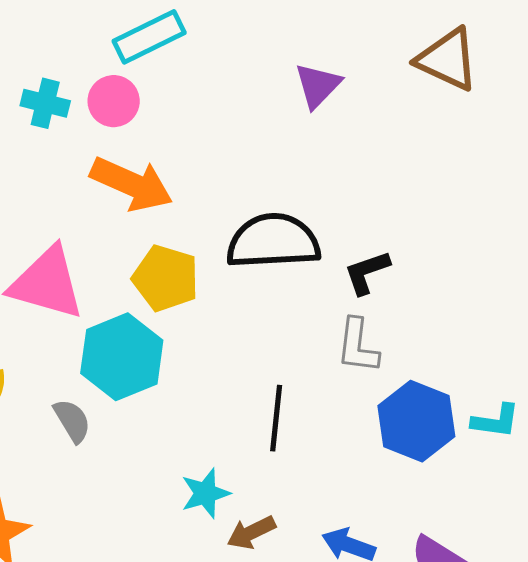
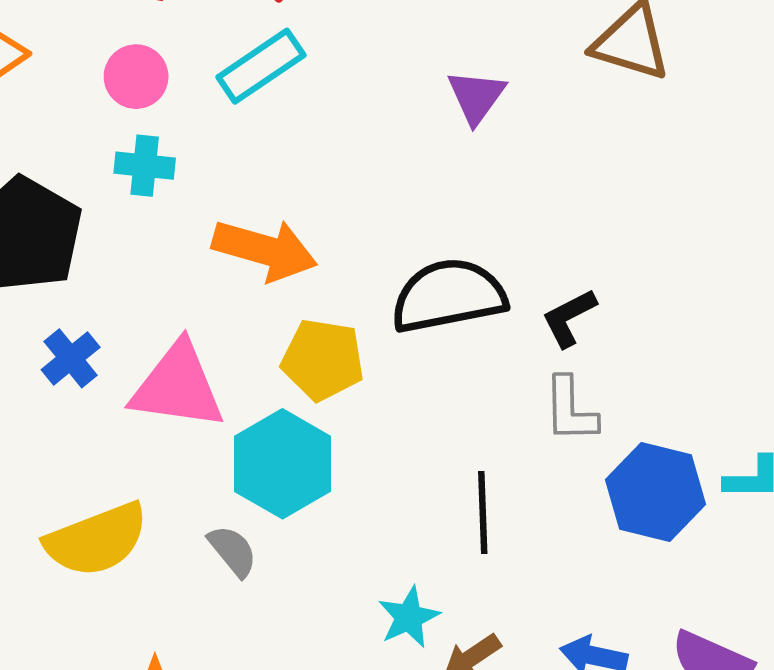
pink circle: (114, 101) -> (136, 77), moved

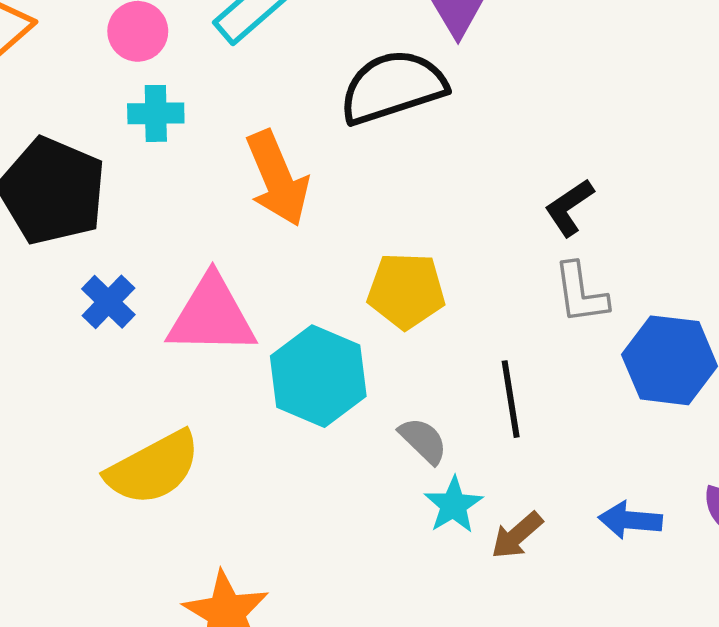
orange arrow: (265, 250) -> (277, 178), turned 58
black semicircle: (449, 296) -> (393, 87), moved
yellow pentagon: (323, 360) -> (406, 291), moved
gray semicircle: (233, 551) -> (423, 441), moved

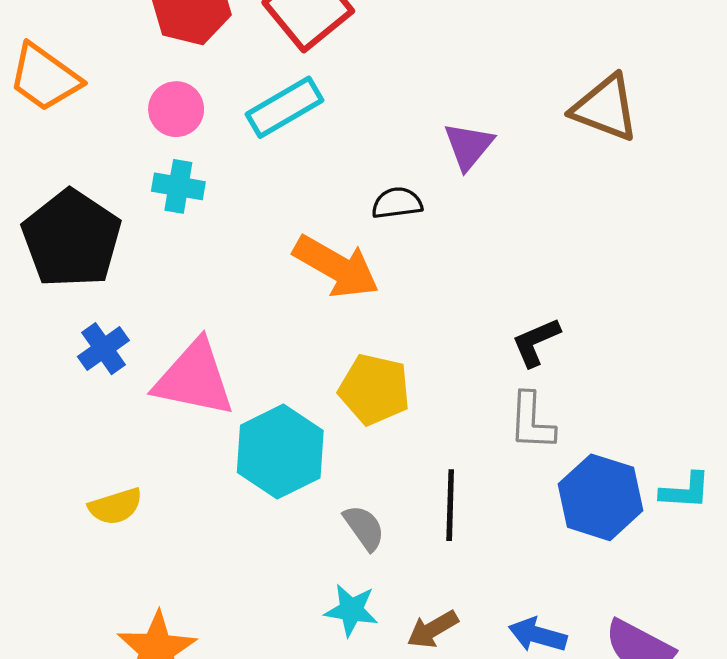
black semicircle: (393, 87) -> (397, 203), size x0.5
orange arrow: (277, 178) -> (336, 267), moved, turned -48
yellow semicircle: (153, 468) -> (115, 506), size x0.6
cyan star: (453, 505) -> (351, 610), moved, turned 30

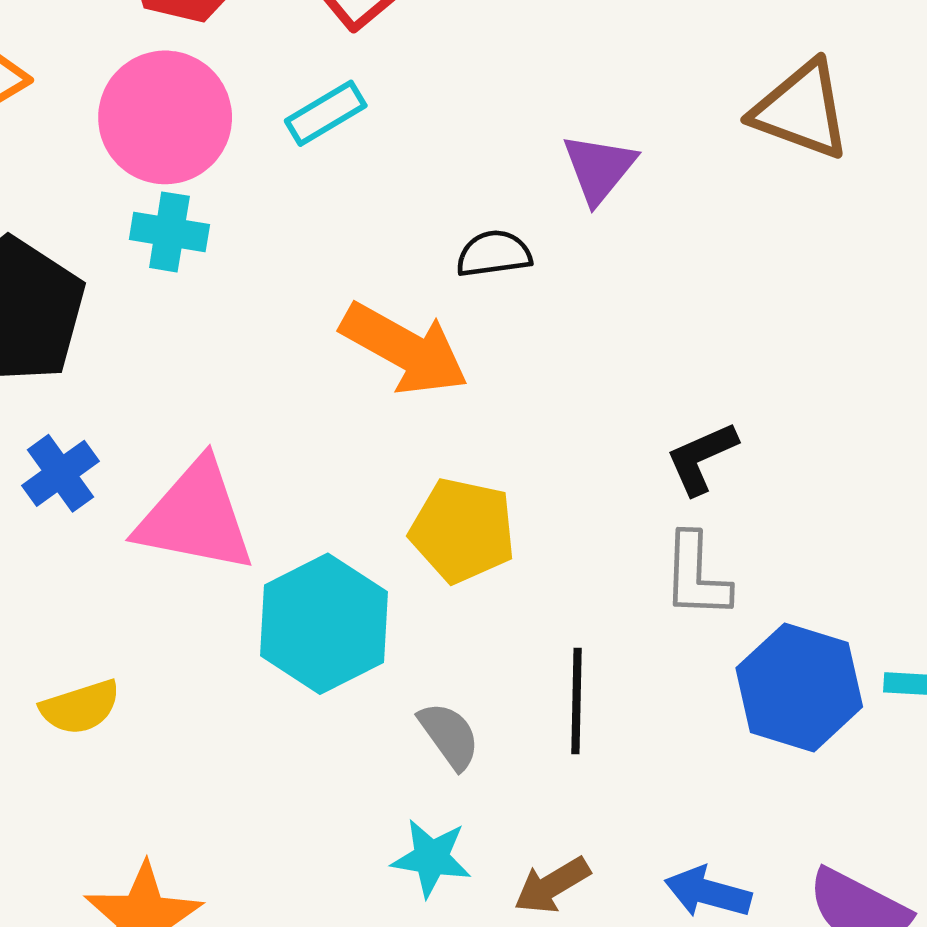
cyan rectangle: (284, 107) -> (326, 113), size x0.7
pink circle: (176, 109) -> (165, 117), size x1.6

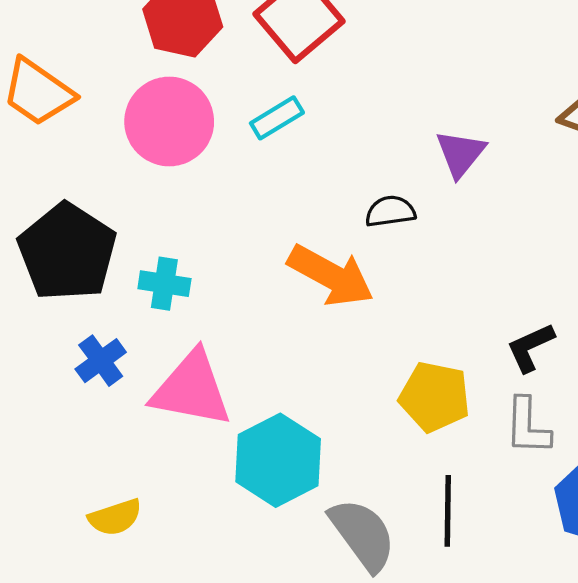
cyan cross: (169, 232) -> (164, 284), moved
yellow pentagon: (463, 530) -> (435, 397), moved
gray semicircle: (449, 736) -> (363, 535), size x1.6

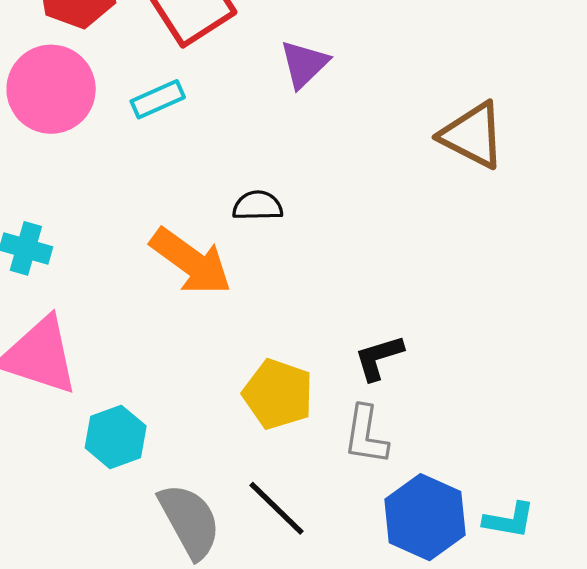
purple triangle: (460, 154) -> (304, 64), moved
cyan hexagon: (278, 460) -> (116, 437), size x0.7
black line: (448, 511) -> (277, 508), turned -54

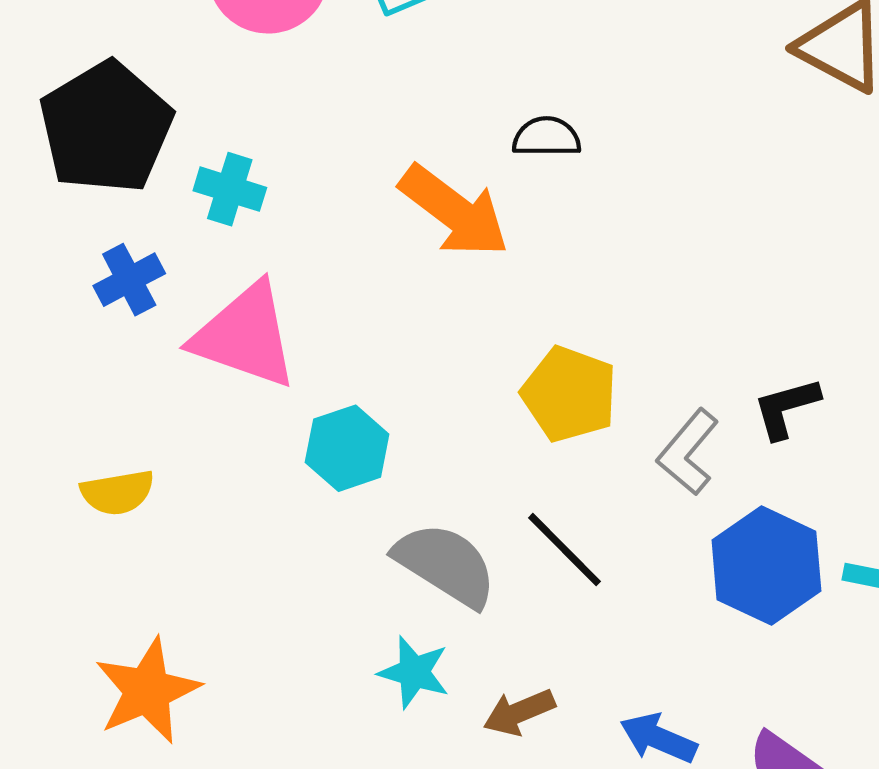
black L-shape: (379, 358) -> (786, 408), moved
gray L-shape: (366, 435) -> (688, 452), turned 30
gray semicircle: (190, 521) -> (446, 565), turned -30

